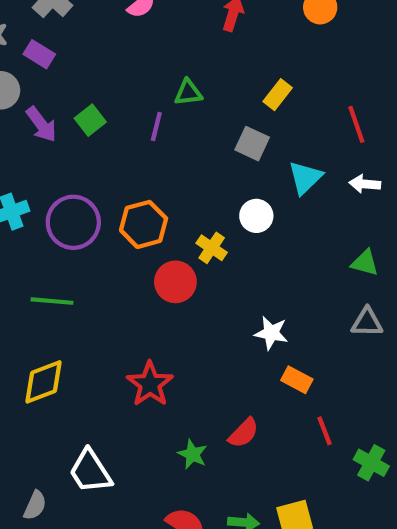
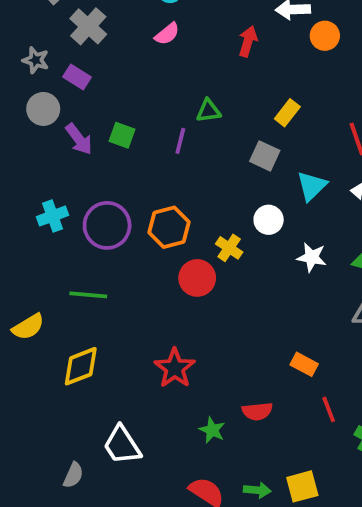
green square: (90, 120) -> (122, 135), turned -32
white star: (271, 333) -> (312, 257), moved
red semicircle: (244, 433) -> (257, 411), turned 40

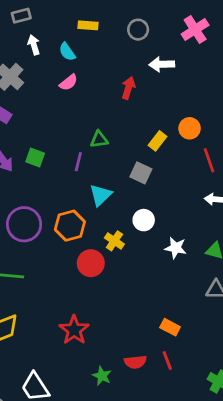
orange circle: (325, 36) -> (190, 128), moved
cyan triangle: (312, 186) -> (101, 195), moved
red line: (329, 409) -> (167, 361), moved

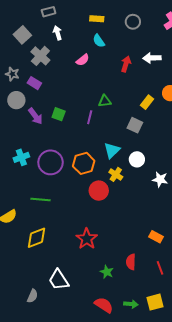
cyan semicircle: (67, 52) -> (99, 41), moved
white arrow: (162, 64) -> (152, 58), moved
cyan triangle: (101, 195) -> (112, 150), moved
red line: (167, 361) -> (160, 268), moved
red semicircle: (135, 362) -> (131, 262), turned 98

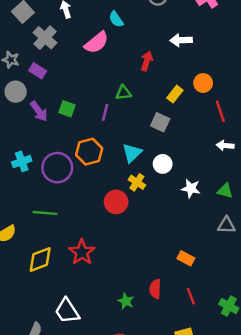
pink semicircle: (83, 60) -> (96, 43), size x1.5
red arrow: (126, 64) -> (147, 61), moved
orange hexagon: (84, 163) -> (89, 152), moved
red star: (87, 239) -> (82, 252), moved

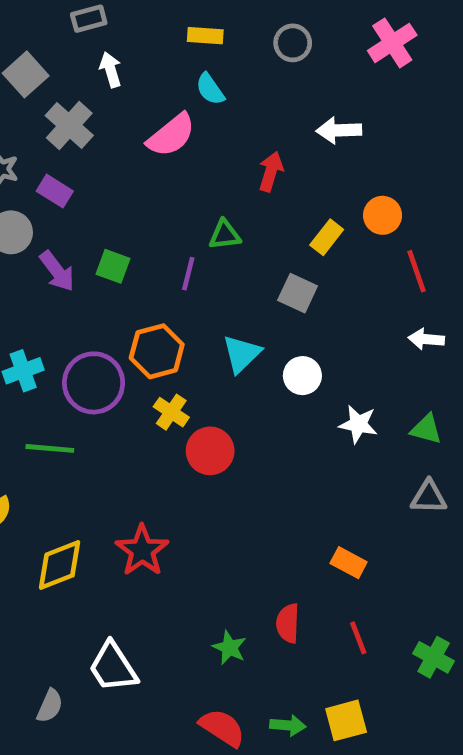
yellow cross: (137, 182) -> (171, 412), moved
green line: (45, 213) -> (50, 448), moved

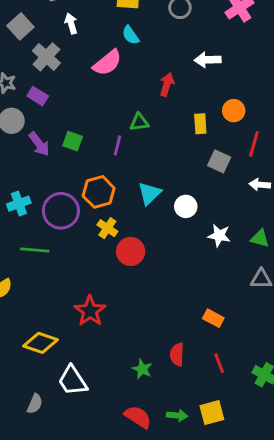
yellow rectangle: (327, 237) -> (200, 124), turned -42
red line: (417, 271) -> (254, 144), turned 35
gray square: (298, 293) -> (219, 161), moved
yellow diamond: (60, 565) -> (41, 343), moved, turned 40

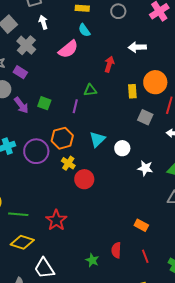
orange circle: (234, 111) -> (155, 82), size x1.5
green line: (35, 250) -> (18, 214), moved

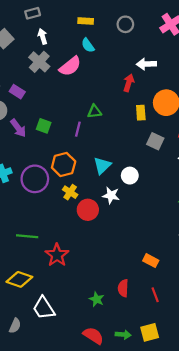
gray cross: (26, 45) -> (39, 62), moved
red arrow: (109, 64) -> (129, 83), moved
white star: (145, 168) -> (111, 195), moved
green line: (18, 214) -> (27, 236), moved

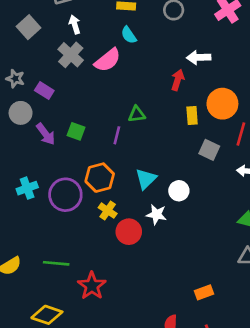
orange rectangle: (151, 261) -> (204, 292), turned -48

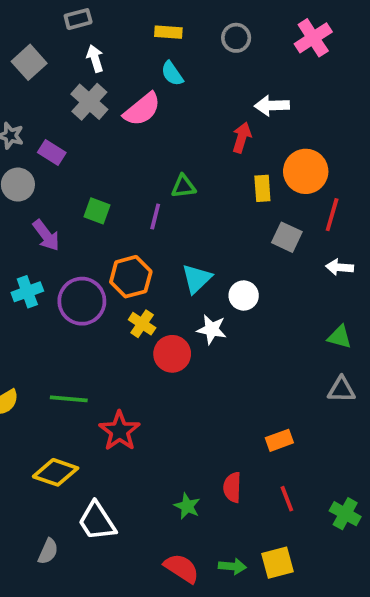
purple arrow: (46, 134) -> (46, 235), moved

